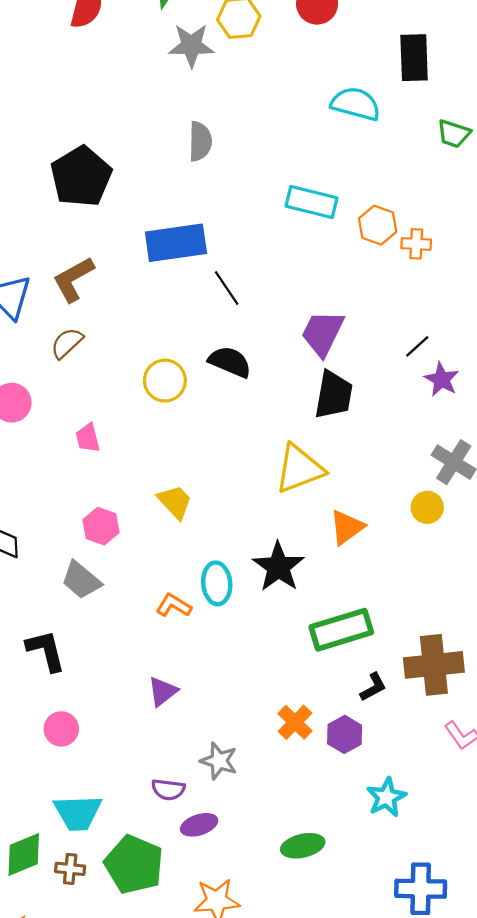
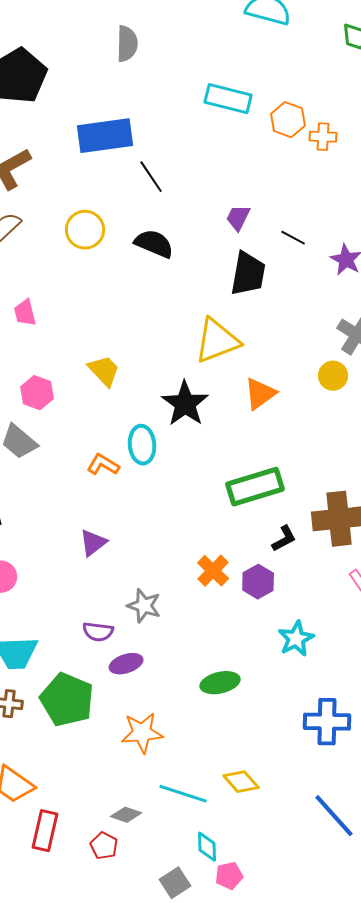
purple trapezoid: (323, 333) -> (238, 218), size x0.6
black line: (417, 346) -> (293, 238), moved, turned 70
yellow circle: (165, 381) -> (85, 230), moved
black star: (278, 567) -> (185, 404), moved

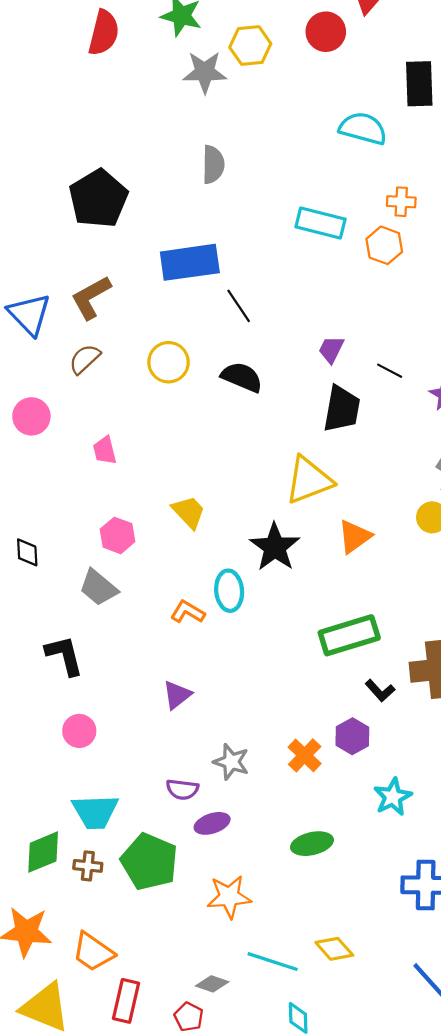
orange cross: (323, 137) -> (401, 202), moved
black L-shape: (284, 539) -> (380, 691), turned 76
orange cross: (213, 571) -> (305, 755), moved

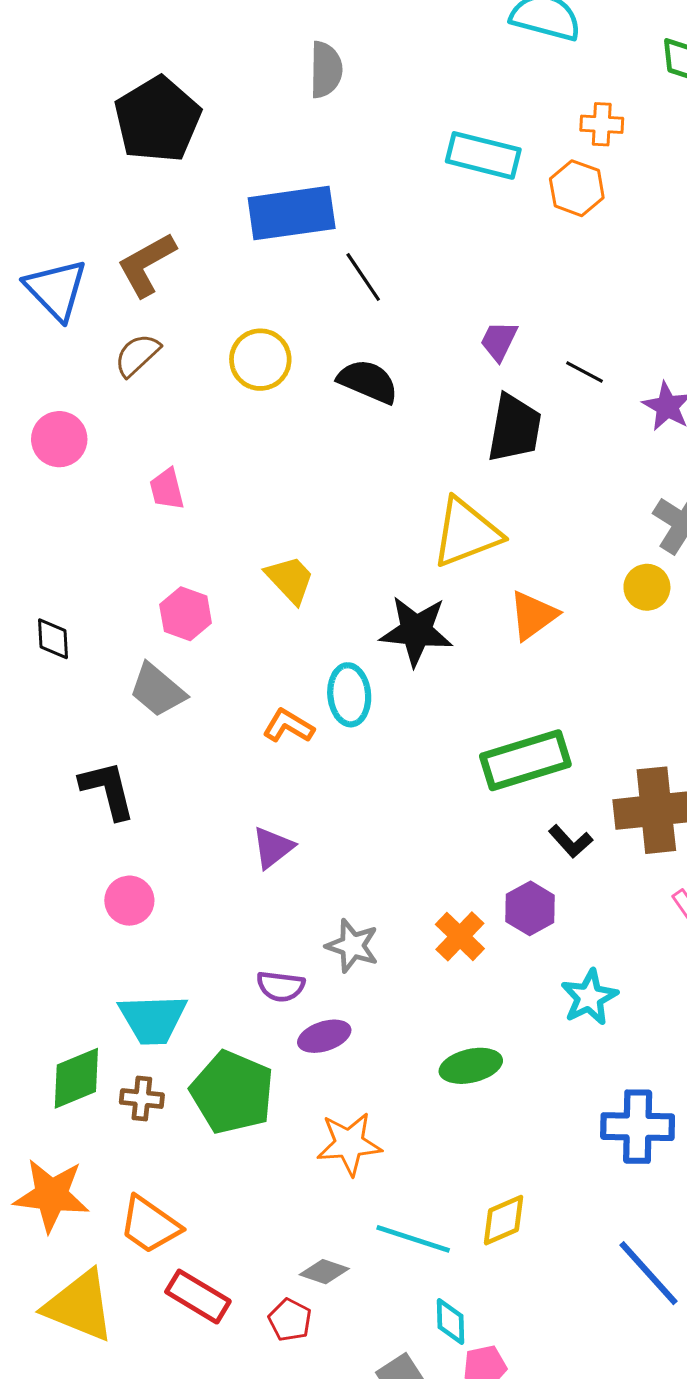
black star: (275, 547) -> (416, 631), turned -30
yellow diamond: (334, 949) -> (504, 1220), turned -72
red rectangle: (126, 1001) -> (198, 1297), turned -72

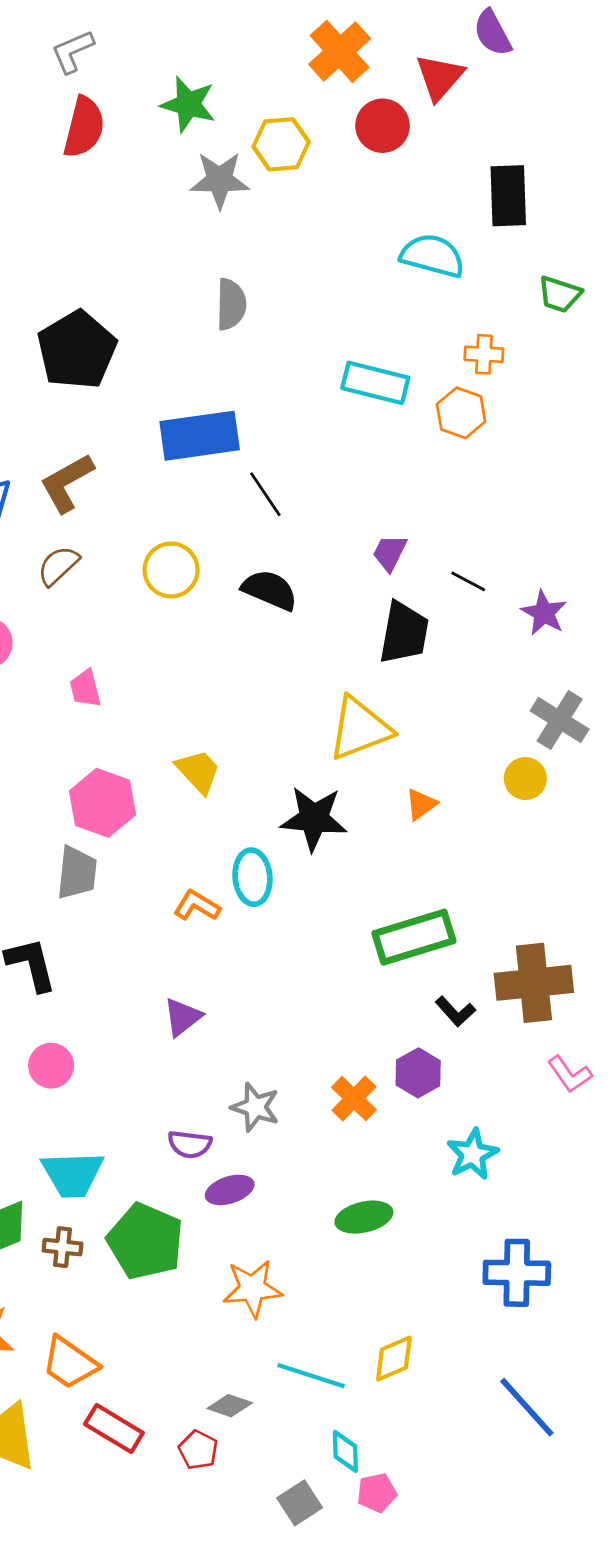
pink hexagon: (186, 614) -> (103, 803), size x1.4
orange triangle: (533, 615) -> (421, 804), size x0.7
gray trapezoid: (157, 690) -> (77, 873), turned -124

